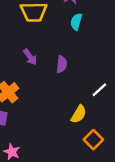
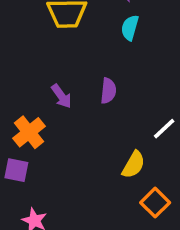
purple arrow: (30, 57) -> (61, 96), moved

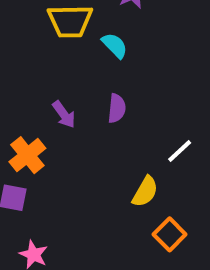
cyan semicircle: (130, 28) -> (115, 45), moved, turned 120

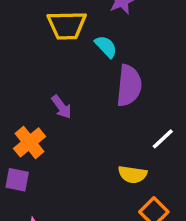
purple semicircle: (117, 108) -> (129, 86), moved, size x1.6
yellow semicircle: (145, 192) -> (133, 174), turned 68

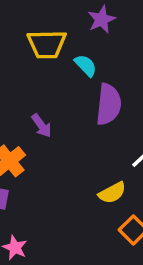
yellow semicircle: (133, 174) -> (112, 193), turned -36

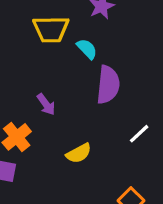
yellow semicircle: (112, 193) -> (79, 153), moved

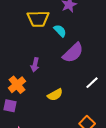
purple semicircle: (108, 85) -> (73, 53), turned 40
purple arrow: (46, 104) -> (35, 65), turned 48

